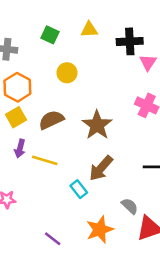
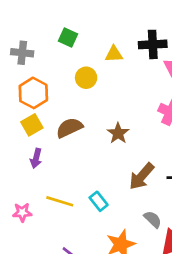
yellow triangle: (89, 30) -> (114, 54), moved
brown star: (97, 125) -> (118, 133), size x0.7
yellow line: (45, 160) -> (60, 201), moved
brown arrow: (101, 168) -> (142, 176), moved

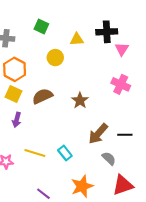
yellow square: (32, 125) -> (13, 94), turned -35
gray semicircle: (153, 219) -> (109, 158), moved

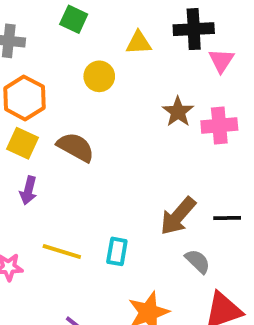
pink cross: (121, 84) -> (219, 126), turned -30
brown semicircle: (42, 96) -> (76, 147), turned 54
brown star: (80, 100) -> (178, 112), moved
cyan rectangle: (65, 153) -> (117, 251), turned 48

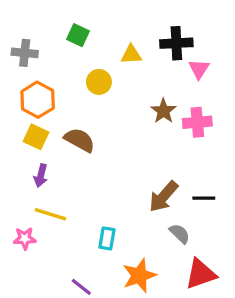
yellow line: (62, 251) -> (50, 214), moved
cyan rectangle: (117, 251) -> (107, 238), moved

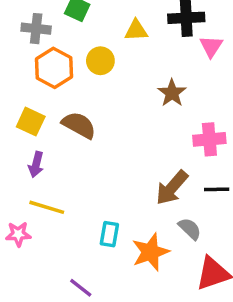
gray cross: (25, 53) -> (36, 29), moved
orange hexagon: (38, 100) -> (54, 68), moved
pink cross: (197, 122) -> (209, 139), moved
orange star: (139, 276) -> (150, 252), moved

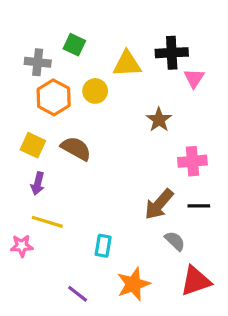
yellow triangle: (136, 30) -> (127, 64), size x1.4
orange star: (150, 252) -> (133, 284), moved

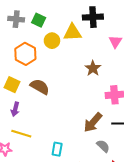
black cross: (172, 53) -> (93, 17), moved
gray cross: (38, 62) -> (16, 19), moved
yellow circle: (95, 91) -> (52, 41), moved

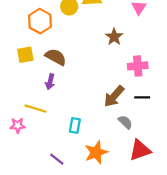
yellow square: (12, 85) -> (25, 55), turned -35
purple arrow: (15, 109) -> (50, 82), moved

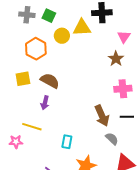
brown star: (114, 37) -> (116, 59), moved
brown arrow: (114, 96) -> (102, 116), turned -65

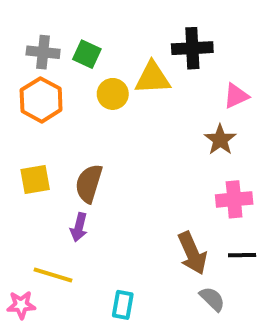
pink triangle: (124, 37) -> (236, 96), turned 32
orange hexagon: (36, 49) -> (41, 100), moved
brown semicircle: (50, 81) -> (89, 183), turned -102

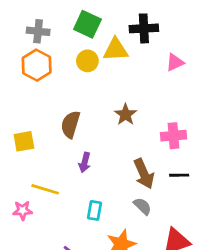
green square: (87, 54) -> (87, 24), moved, size x1.4
brown star: (220, 140) -> (126, 115), moved
yellow square: (35, 179) -> (24, 141), moved
purple arrow: (79, 227) -> (85, 162), moved
gray semicircle: (212, 299) -> (142, 206), moved

